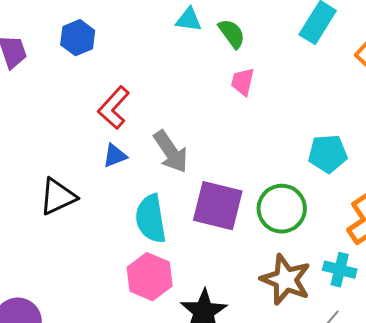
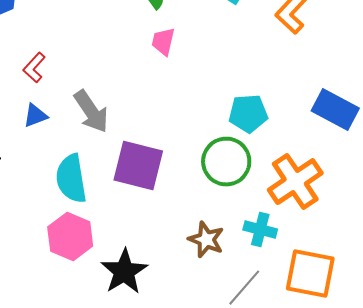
red L-shape: (114, 108) -> (34, 68), size x0.7
green circle: (282, 209) -> (226, 162), moved
brown star: (286, 280) -> (206, 240), size x0.7

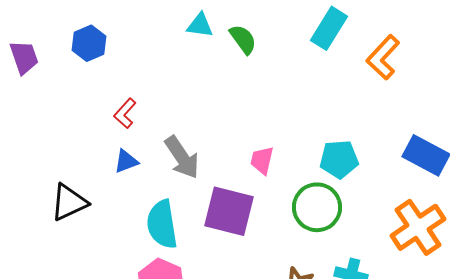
pink trapezoid: (163, 42) -> (262, 160), moved
orange cross: (295, 182) -> (418, 227), moved

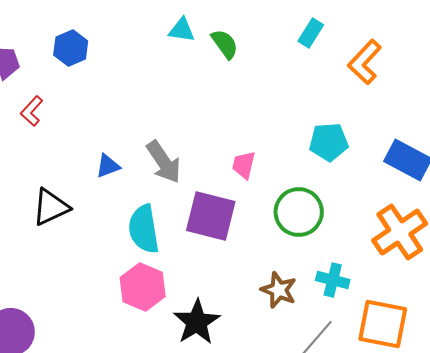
cyan rectangle: (329, 28) -> (311, 33), size x0.7
red L-shape: (125, 113) -> (32, 111), moved
cyan pentagon: (339, 159) -> (329, 142), moved

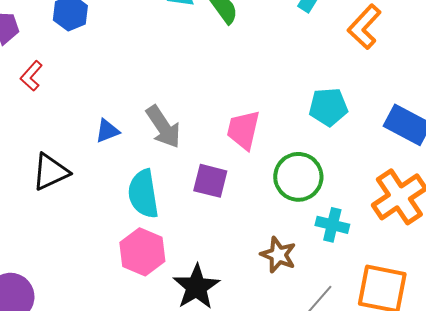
pink trapezoid: (244, 165) -> (243, 130), size x1.4
purple square: (211, 216) -> (210, 181), size x0.7
cyan cross: (333, 280) -> (332, 225), moved

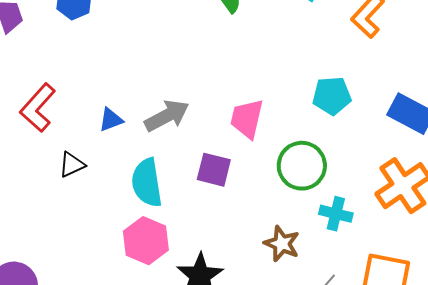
red L-shape: (31, 76) -> (38, 108), moved, size x1.6
gray arrow: (163, 127) -> (167, 116), turned -84
black triangle: (50, 172) -> (72, 165), moved, size x0.7

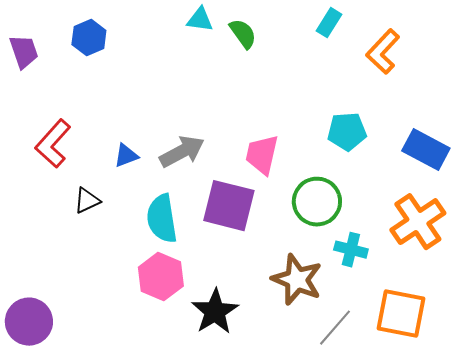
purple square: (214, 170) -> (229, 206), size x1.5
brown star: (282, 244) -> (297, 280), size x1.4

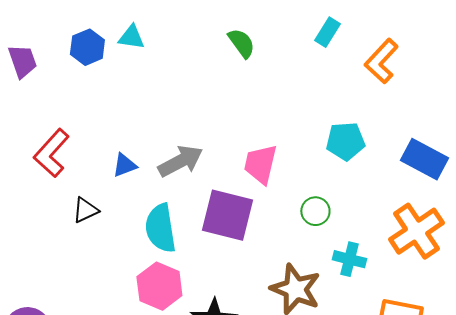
cyan triangle: (200, 20) -> (131, 37), moved
green circle: (317, 202) -> (315, 211), size x0.6

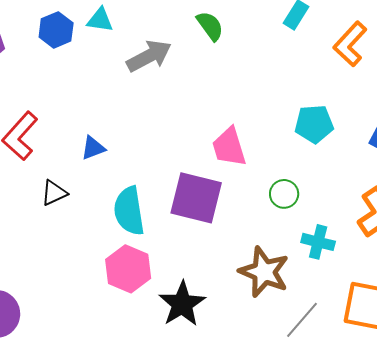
gray arrow: (180, 161) -> (149, 56), moved
pink trapezoid: (260, 164) -> (229, 147), turned -30

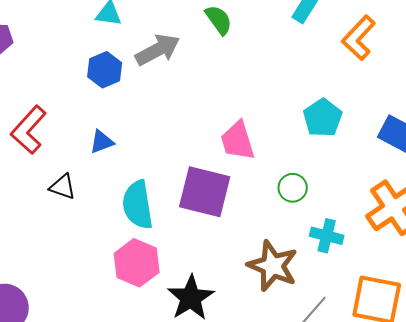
blue hexagon: (56, 30) -> (105, 70), moved
cyan pentagon: (314, 124) -> (323, 118), turned -30
black triangle: (54, 193) -> (63, 187), turned 44

